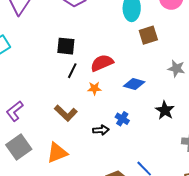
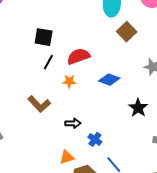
brown square: (148, 35) -> (127, 32), turned -30
blue cross: (122, 119) -> (95, 139), moved
orange triangle: (57, 153) -> (67, 157), moved, size x0.7

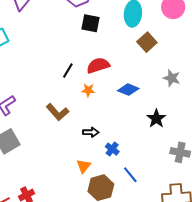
black square: (44, 37) -> (91, 23), moved
orange triangle: (67, 157) -> (84, 166), turned -35

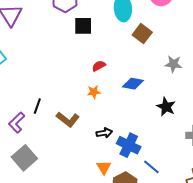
red semicircle: (98, 65) -> (99, 66), size x0.6
black line: (68, 70) -> (37, 106), moved
blue cross: (112, 149) -> (129, 145), size x1.6

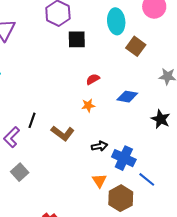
gray square: (24, 158) -> (20, 172), size x0.7

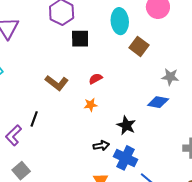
blue diamond: (127, 97) -> (158, 102), moved
black star: (161, 119) -> (126, 125), moved
brown L-shape: (63, 133) -> (57, 83), moved

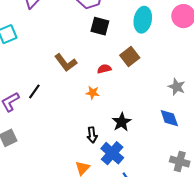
brown square: (139, 46) -> (130, 56), moved
blue diamond: (158, 102) -> (169, 118), moved, turned 45
black arrow: (101, 146) -> (92, 135), turned 77

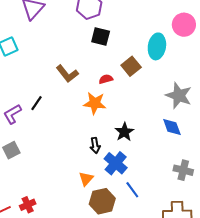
cyan ellipse: (143, 20) -> (157, 46), moved
gray star: (177, 87) -> (179, 95), size x1.5
orange star: (93, 93) -> (95, 103), size x1.6

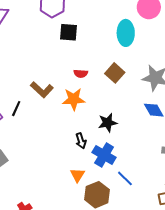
brown square: (131, 66) -> (115, 73), moved
brown L-shape: (67, 74) -> (42, 90), moved
red semicircle: (106, 79) -> (81, 74), turned -152
black star: (124, 132) -> (108, 123), turned 30

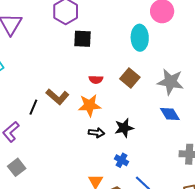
black line: (16, 109) -> (33, 107), moved
black arrow: (81, 141) -> (96, 133), moved, turned -63
blue cross: (104, 155) -> (121, 160), size x0.6

